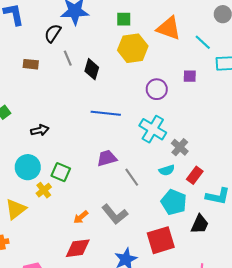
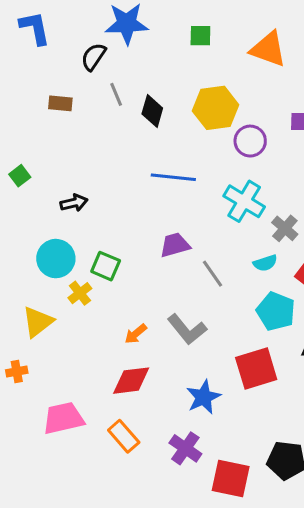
yellow hexagon: (133, 48) -> (216, 108), moved

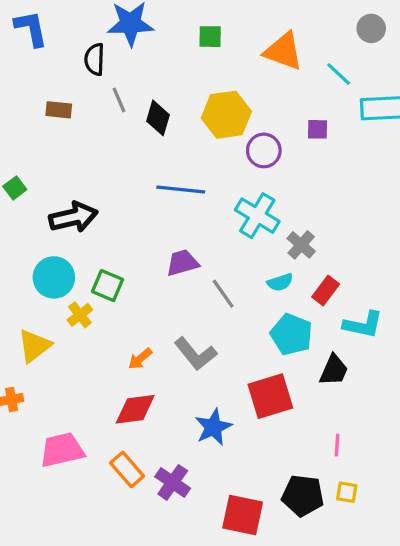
black semicircle: (94, 57) -> (95, 59), turned -32
black arrow: (74, 203) -> (73, 217), size x1.6
purple cross: (185, 448) -> (173, 482), moved

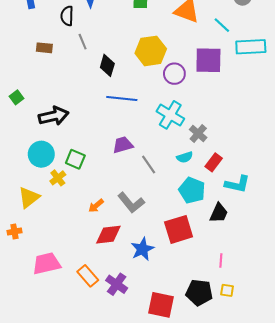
black diamond: (158, 118) -> (107, 65), moved
purple square: (317, 129) -> (208, 60), size x2.0
red diamond: (135, 409) -> (108, 235), moved

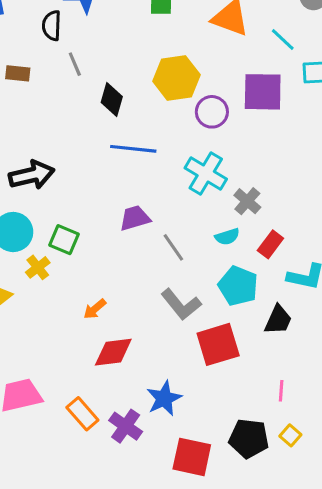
gray L-shape: (131, 203) -> (181, 304), moved
blue star: (142, 249) -> (164, 398), moved
yellow square: (227, 290) -> (290, 435), turned 32

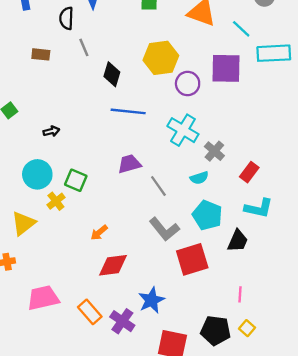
black arrow: (32, 175) -> (51, 131), size x0.5
red rectangle: (270, 244) -> (249, 172), moved

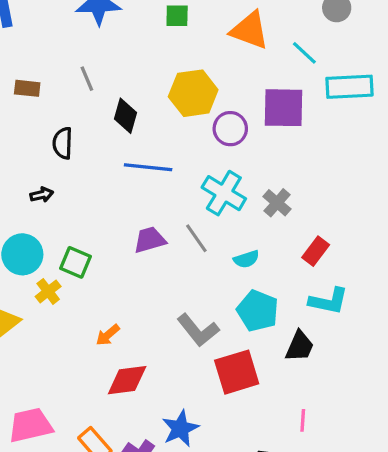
black semicircle: (66, 18) -> (63, 143), moved
gray cross: (214, 151) -> (277, 203), moved
gray line: (158, 186) -> (196, 238), moved

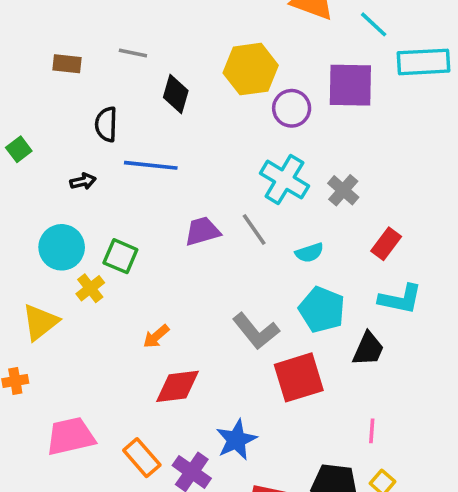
gray line: (87, 79) -> (133, 53), turned -55
blue line: (148, 167) -> (151, 165), moved

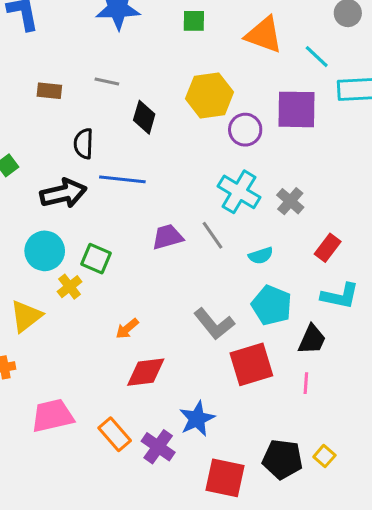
black arrow: (83, 181) -> (63, 193), size x2.0
pink line: (372, 431) -> (306, 383), moved

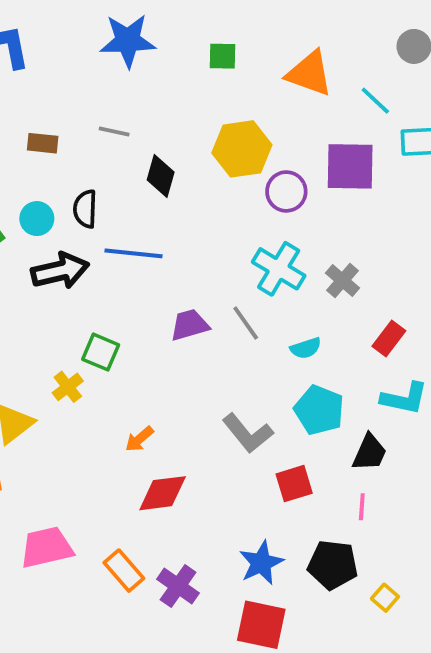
cyan circle: (45, 251) -> (37, 219), moved, size x0.7
red square: (251, 364) -> (294, 484), size x0.7
blue star: (197, 419) -> (261, 563), moved
black pentagon: (282, 459) -> (333, 565), moved

